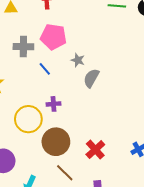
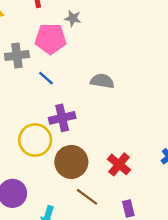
gray star: (78, 60) -> (73, 18), moved
gray semicircle: (91, 78) -> (102, 81), turned 78
purple cross: (53, 104) -> (62, 118), size x1.5

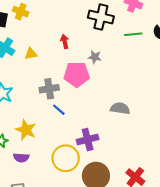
blue line: (46, 78) -> (59, 110), moved

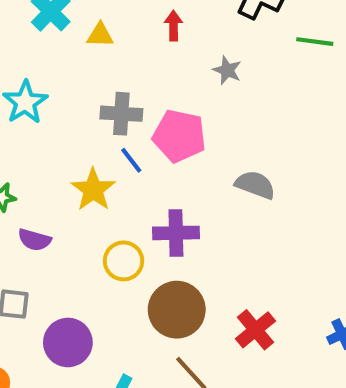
pink pentagon: (77, 74) -> (179, 136), moved
yellow star: (26, 130) -> (93, 190), moved
yellow circle: (66, 158) -> (124, 261), size x0.7

